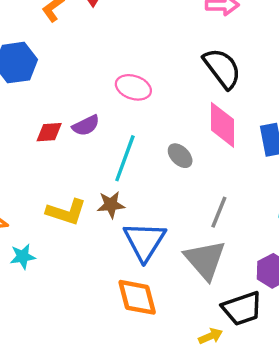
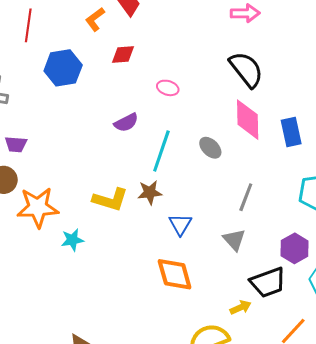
pink ellipse: (133, 87) -> (168, 88), size x0.7
red diamond: (49, 132) -> (123, 54), moved
blue triangle: (145, 241) -> (180, 224), size x0.6
gray triangle: (205, 260) -> (234, 240), size x0.6

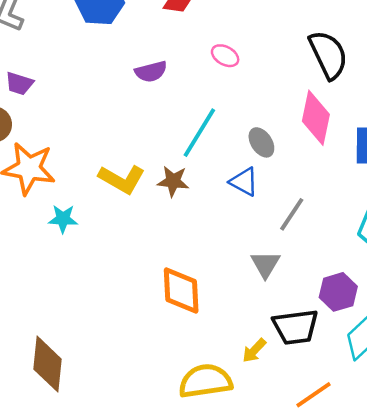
purple semicircle: (126, 123) -> (151, 72), moved
blue triangle: (180, 224) -> (244, 182), moved, turned -45
yellow arrow: (240, 307) -> (254, 351), turned 145

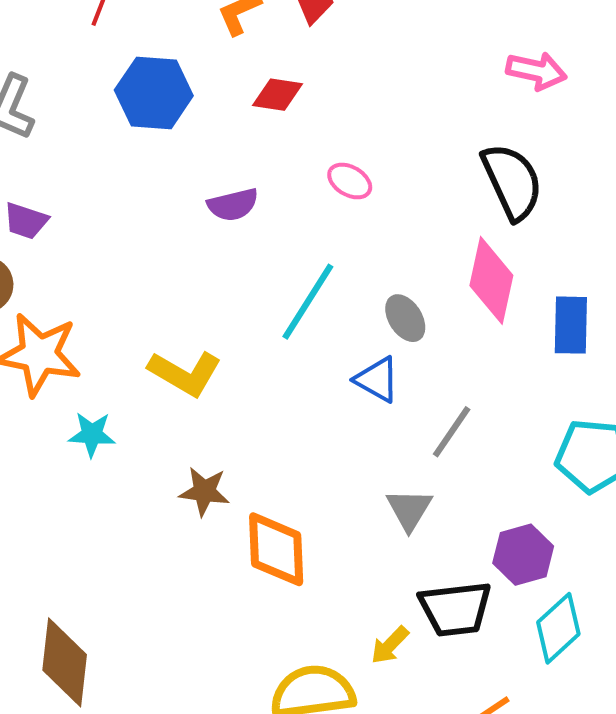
brown star: (173, 181) -> (204, 491), moved

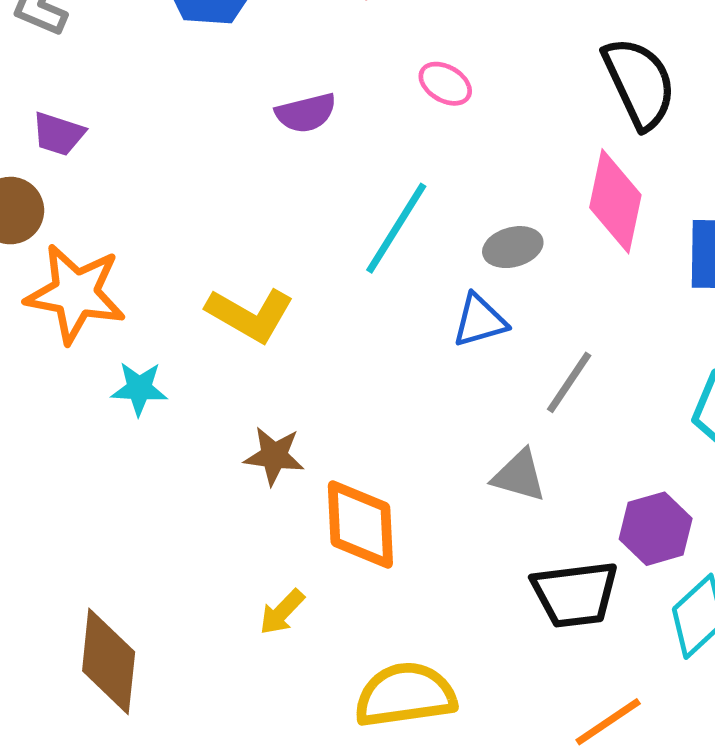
gray ellipse: (405, 318) -> (513, 247), turned -72
blue triangle: (377, 379) -> (480, 321), turned -45
gray triangle: (409, 510) -> (519, 476), turned -45
yellow arrow: (390, 645) -> (282, 612), moved

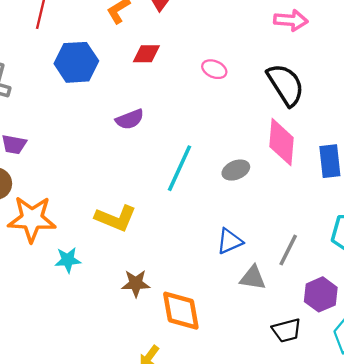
pink ellipse: (445, 84) -> (214, 69), moved
blue triangle: (480, 321) -> (230, 241), moved
gray line: (569, 382) -> (288, 250), moved
black trapezoid: (575, 594) -> (287, 330), size x0.7

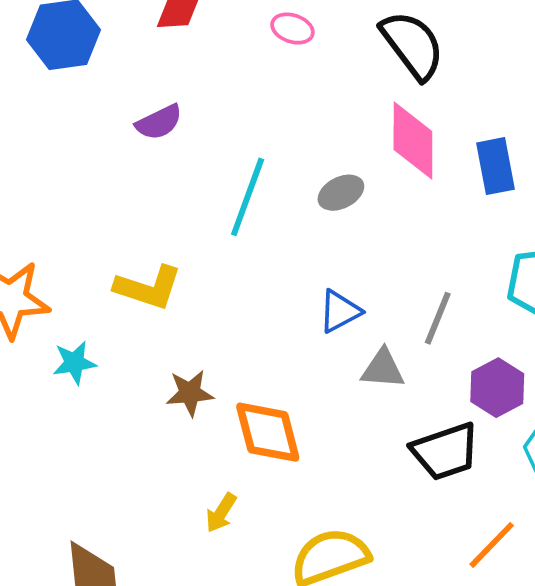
black trapezoid: (287, 330) -> (445, 451), size x1.4

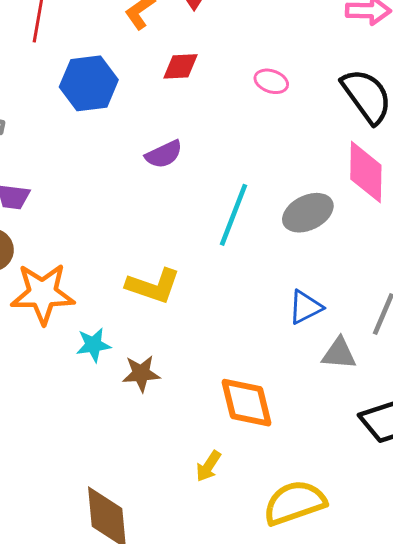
gray ellipse: (341, 193) -> (308, 213), size x1.4
brown star: (190, 393) -> (141, 373), moved

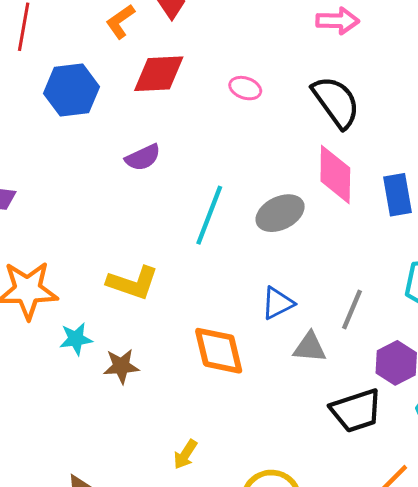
red diamond: (180, 66) -> (159, 74), size x1.5
orange diamond: (247, 403) -> (219, 351), moved

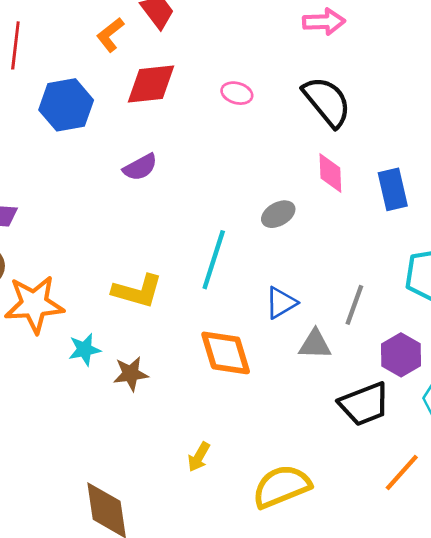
pink diamond: (335, 174) -> (330, 173), size x0.7
gray ellipse: (280, 213) -> (278, 214), size x0.7
cyan line: (209, 215) -> (214, 260), moved

